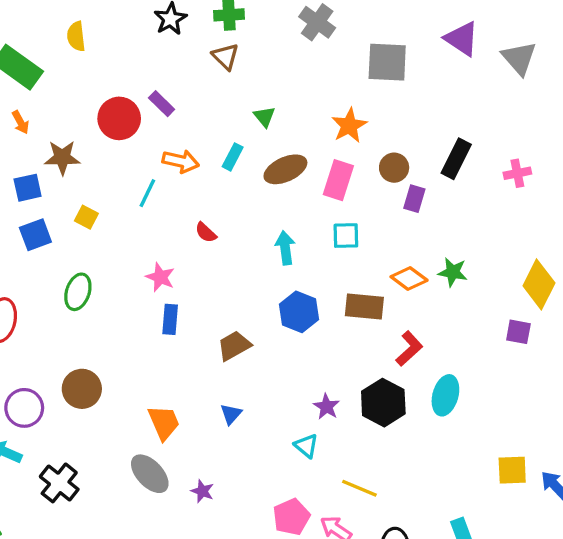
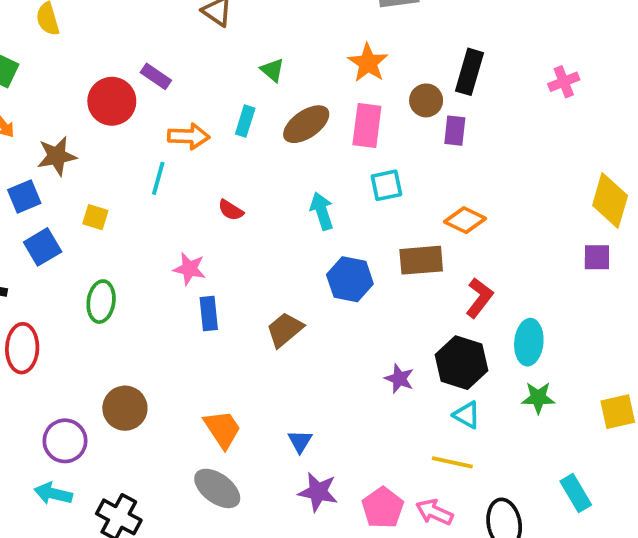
black rectangle: (456, 159) -> (470, 72), moved
green star: (453, 272) -> (538, 398), moved
blue triangle: (231, 414) -> (300, 441), moved
cyan triangle: (306, 446) -> (467, 415), moved
purple star: (202, 491) -> (318, 492), moved, size x1.5

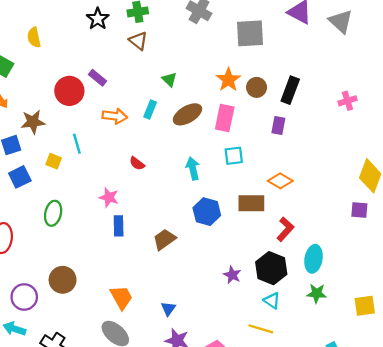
brown circle: (426, 100) -> (257, 87), moved
cyan line: (158, 178) -> (77, 144), moved, turned -36

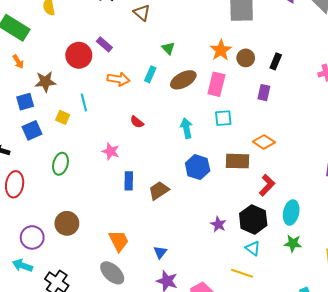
black rectangle: (290, 90) -> (276, 61), size x0.7
blue rectangle: (119, 226) -> (129, 181), moved

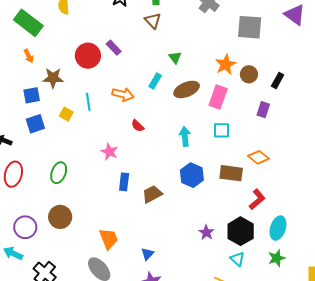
orange arrow: (118, 79) -> (123, 94), moved
green ellipse: (60, 164) -> (59, 173), moved
green star: (293, 243) -> (277, 258), turned -30

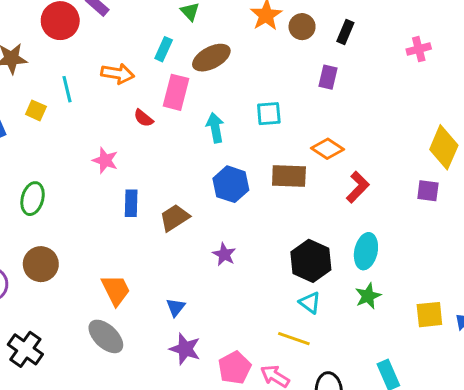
pink rectangle: (218, 97) -> (176, 92), moved
red L-shape: (257, 199) -> (358, 187), moved
purple star: (206, 232) -> (224, 254), moved

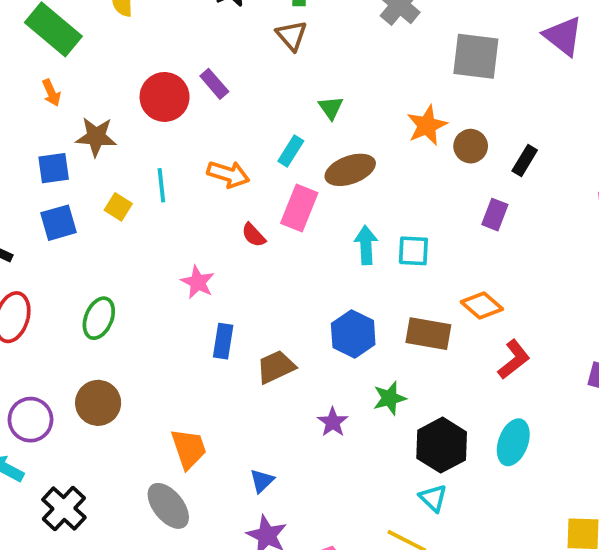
cyan arrow: (215, 128) -> (366, 245), moved
green star: (368, 296) -> (390, 398), moved

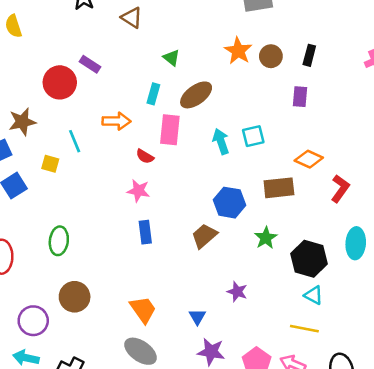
pink star: (198, 282) -> (138, 191), moved
brown trapezoid: (276, 367) -> (204, 236), moved
purple star: (333, 422) -> (237, 292), moved

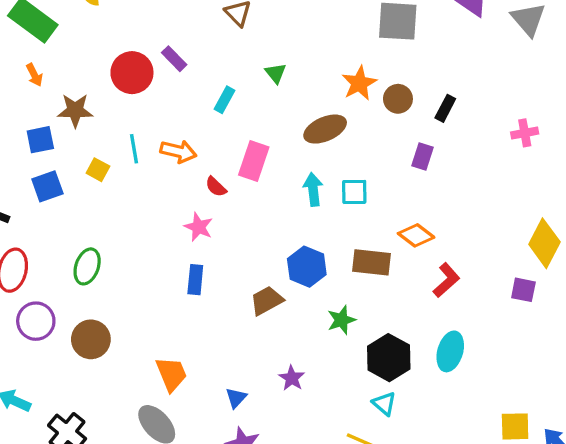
cyan rectangle: (153, 94) -> (224, 100), moved
brown ellipse: (196, 95) -> (325, 129), moved
orange arrow: (117, 121) -> (178, 151), moved
purple circle: (33, 321) -> (36, 321), moved

